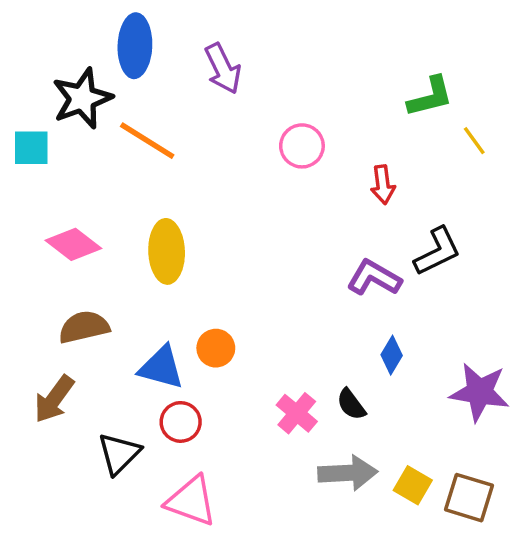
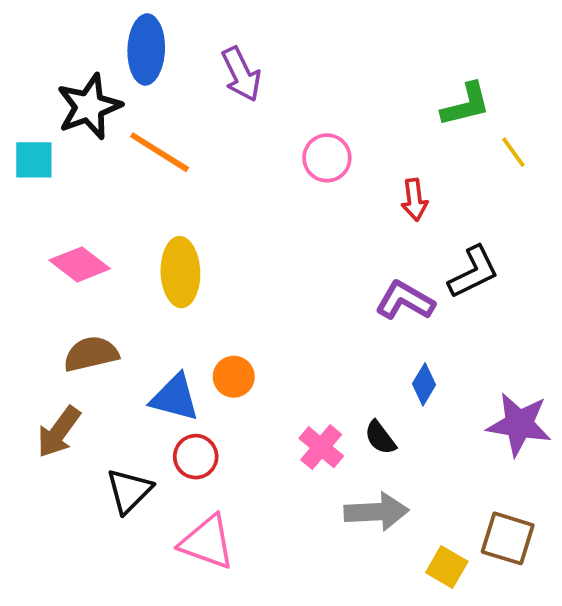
yellow square: (413, 485) -> (447, 567), moved

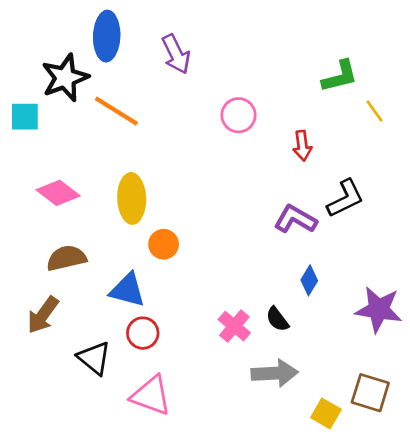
orange circle: (234, 377) -> (164, 244), moved
black triangle: (129, 491) -> (94, 358), turned -36

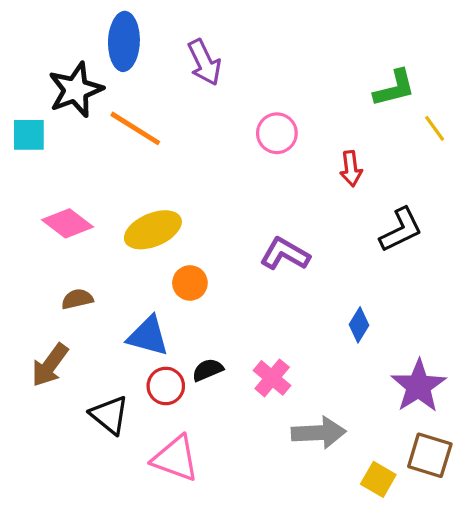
yellow ellipse: (132, 198) -> (153, 230), turned 69
purple L-shape: (295, 219) -> (285, 254), moved
brown semicircle: (66, 258) -> (77, 299), size x0.7
purple star: (379, 309) -> (419, 386), moved, turned 30
black semicircle: (277, 319) -> (208, 370), moved, turned 104

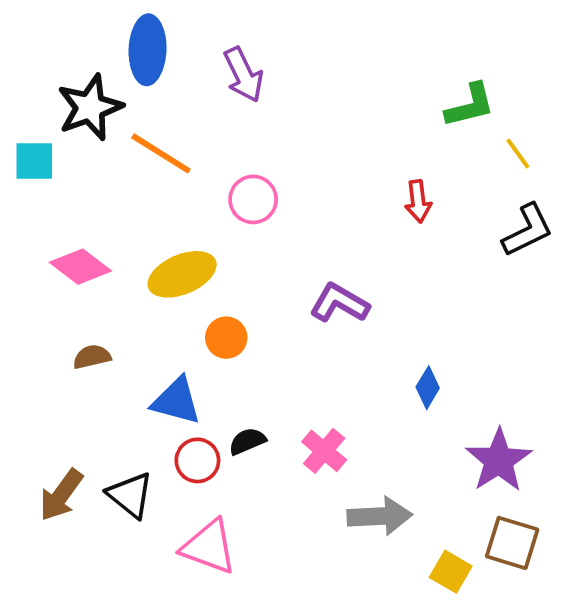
pink circle: (277, 133) -> (253, 199), moved
black L-shape: (401, 230) -> (527, 230), moved
brown arrow: (50, 365) -> (61, 495), moved

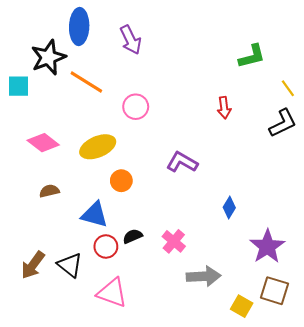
yellow line: (518, 153) -> (288, 88), moved

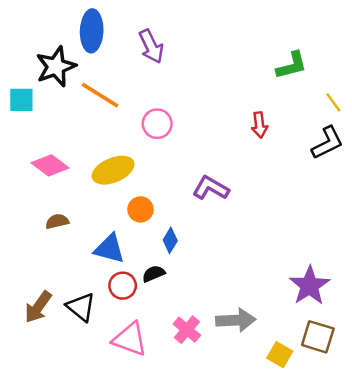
blue diamond: (229, 207) -> (170, 240), moved
pink cross: (174, 241) -> (187, 330), moved

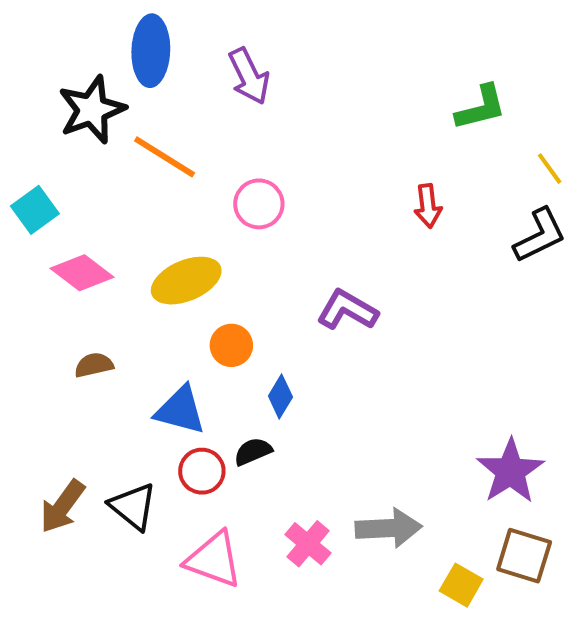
cyan square: (21, 100) -> (35, 210), moved, turned -36

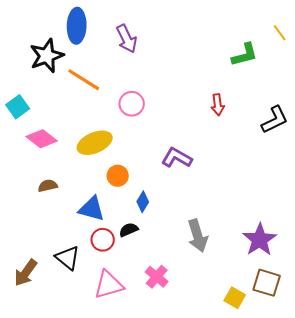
yellow line: (550, 169) -> (280, 33), moved
brown arrow: (62, 506) -> (26, 273), moved
gray arrow: (389, 528) -> (198, 236), moved, turned 76
pink triangle: (214, 560) -> (109, 285), turned -36

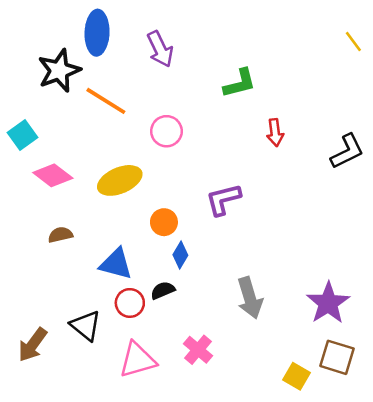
green L-shape: (245, 55) -> (240, 83), moved
purple L-shape: (177, 158) -> (223, 199), turned -44
orange circle: (118, 176) -> (164, 222), moved

